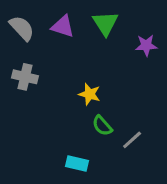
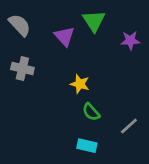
purple triangle: (63, 26) -> (64, 36), moved, turned 30
gray line: (132, 140) -> (129, 126), moved
cyan rectangle: (77, 163) -> (87, 146), moved

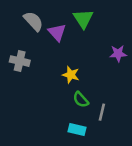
gray semicircle: (20, 25) -> (33, 21), moved
purple star: (130, 40) -> (118, 54), moved
gray line: (129, 126) -> (102, 112), moved, turned -35

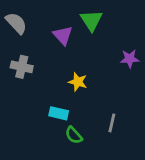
gray semicircle: (33, 21) -> (16, 23), moved
green semicircle: (81, 100) -> (74, 135), moved
cyan rectangle: (77, 130) -> (59, 113), moved

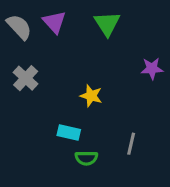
purple triangle: (63, 35) -> (54, 22), moved
gray cross: (22, 67) -> (26, 78), turned 30
green semicircle: (74, 135) -> (86, 158), turned -48

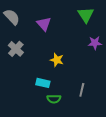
purple triangle: (54, 22) -> (44, 24), moved
green triangle: (107, 24) -> (86, 15), moved

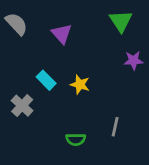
gray cross: (16, 49) -> (22, 106), moved
cyan rectangle: (43, 83) -> (46, 80), moved, turned 32

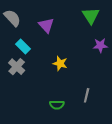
cyan rectangle: (46, 80) -> (23, 46), moved
gray cross: (22, 106) -> (17, 67), moved

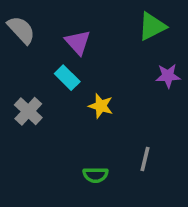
green triangle: (91, 16) -> (152, 26), turned 36
cyan rectangle: (23, 46) -> (67, 78), moved

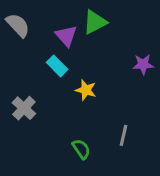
green triangle: (152, 26) -> (95, 22), moved
gray cross: (28, 111) -> (24, 108), moved
green semicircle: (95, 175) -> (81, 149), turned -125

